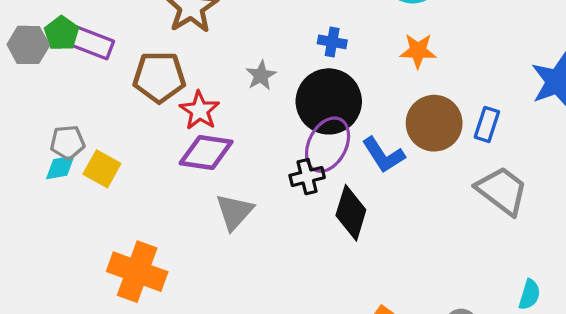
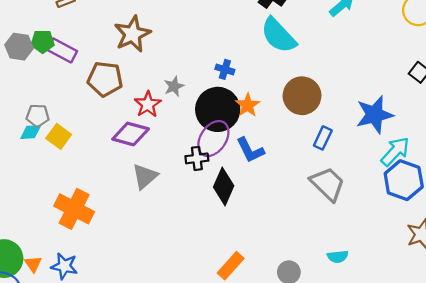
green pentagon: (62, 33) -> (43, 41), turned 30
orange star: (418, 51) -> (248, 105), moved, turned 30
red star: (200, 111) -> (148, 104), moved
brown circle: (434, 123) -> (302, 96), moved
cyan semicircle: (529, 295) -> (338, 257), turned 60

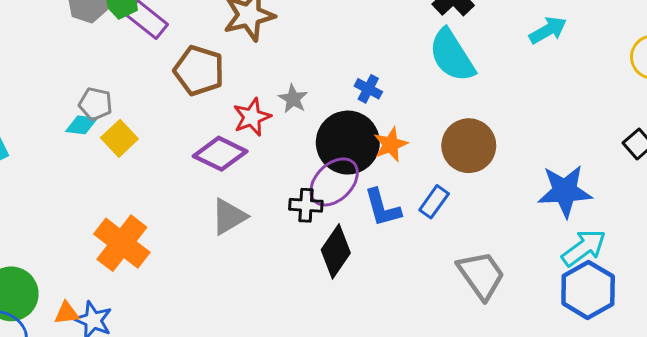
gray star: (174, 86) -> (293, 99), turned -30
blue rectangle: (323, 138) -> (434, 202), moved
orange triangle: (33, 264) -> (67, 313), moved, turned 48

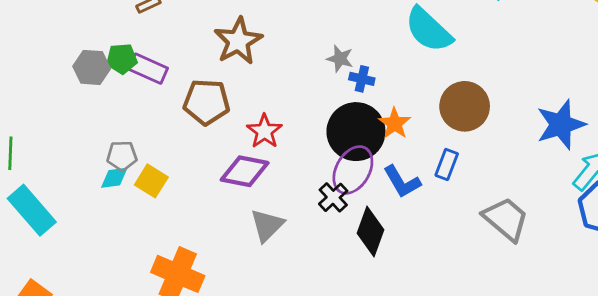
gray star: (293, 99) -> (340, 59), moved
black cross: (306, 205) -> (333, 197), turned -32

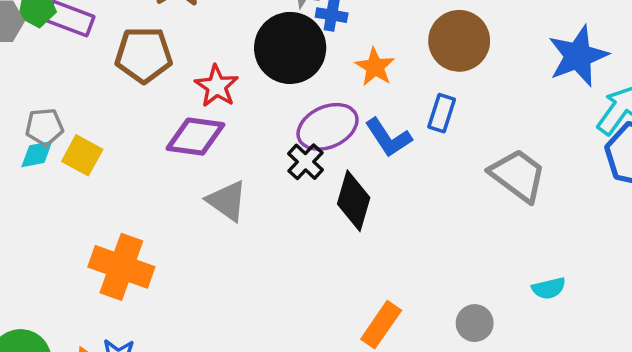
black circle: (356, 132) -> (290, 48), moved
purple ellipse: (353, 170) -> (328, 127), turned 39
gray triangle: (267, 225) -> (227, 201), turned -36

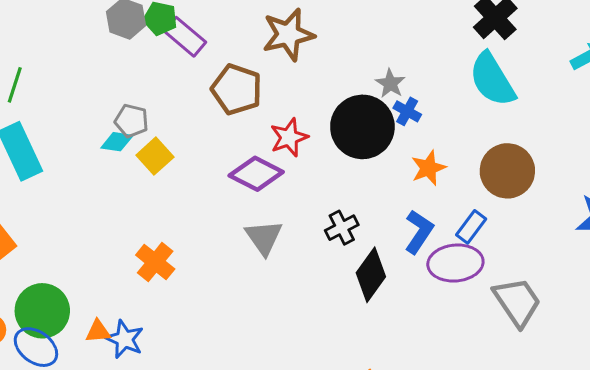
purple ellipse: (328, 127) -> (455, 263), moved
blue L-shape: (388, 138) -> (419, 232), turned -132
orange cross: (121, 267) -> (155, 262), size x0.7

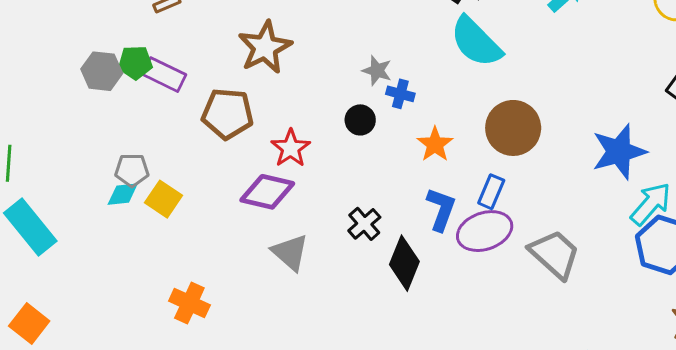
black circle: (362, 127) -> (360, 120), size x0.5

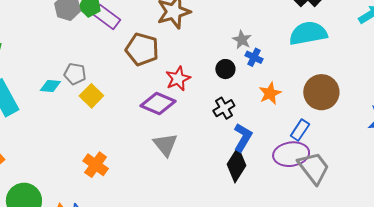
cyan semicircle: (476, 42) -> (308, 33), turned 114
cyan diamond: (123, 194) -> (50, 86), moved
blue L-shape: (441, 209) -> (243, 137), moved
black cross: (364, 224) -> (224, 108), moved
gray trapezoid: (555, 254) -> (314, 168), moved

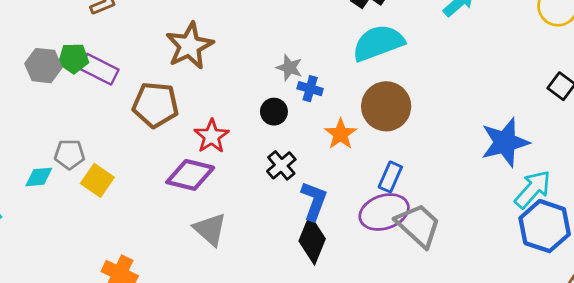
brown circle: (321, 92) -> (386, 106), moved

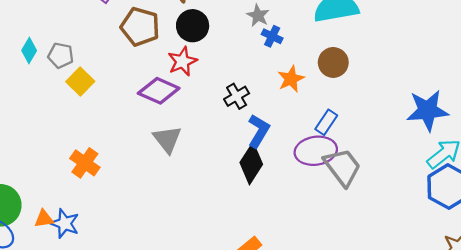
brown circle: (386, 106) -> (333, 62), size x0.7
black circle: (274, 112) -> (193, 26), moved, size x1.4
cyan diamond: (39, 177) -> (29, 51), moved, turned -65

